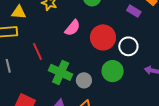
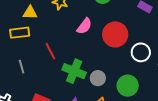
white circle: (128, 46) -> (141, 52), moved
green circle: (113, 71) -> (128, 86), moved

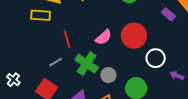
pink semicircle: (84, 26) -> (104, 37), moved
gray line: (22, 67) -> (56, 62), moved, turned 64

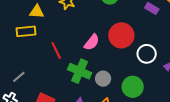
gray line: (56, 62) -> (19, 77), moved

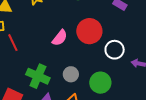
red line: (56, 51) -> (13, 43), moved
green cross: (80, 71) -> (38, 76), moved

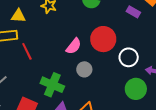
gray circle: (71, 74) -> (84, 69), moved
green circle: (100, 83) -> (136, 89), moved

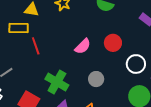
red circle: (103, 39) -> (113, 43), size x0.7
gray circle: (84, 69) -> (96, 79), moved

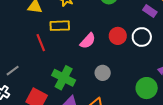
yellow rectangle: (19, 28) -> (60, 26), moved
white circle: (136, 64) -> (142, 37), moved

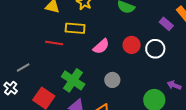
red line: (41, 43) -> (54, 43), turned -66

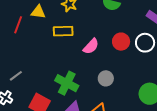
red line: (54, 43) -> (18, 25), moved, turned -72

